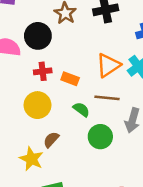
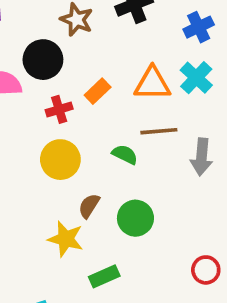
orange triangle: (108, 65) -> (152, 84), turned 44
orange rectangle: (70, 79) -> (98, 91), moved, turned -54
green circle: (100, 137) -> (135, 218), moved

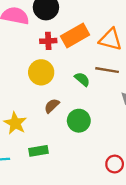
orange rectangle: (98, 91) -> (75, 36), size x1.6
yellow star: (66, 239) -> (15, 123), moved
green rectangle: (104, 276) -> (38, 151), moved

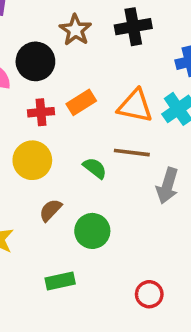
orange rectangle: (75, 36) -> (81, 102), size x0.7
green rectangle: (38, 151) -> (60, 281), moved

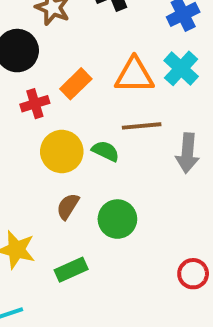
yellow circle: (32, 160) -> (62, 152), moved
green rectangle: (60, 281) -> (71, 270), moved

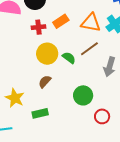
brown line: (142, 126) -> (89, 49), turned -42
green circle: (117, 219) -> (83, 95), moved
red circle: (193, 274) -> (102, 116), moved

